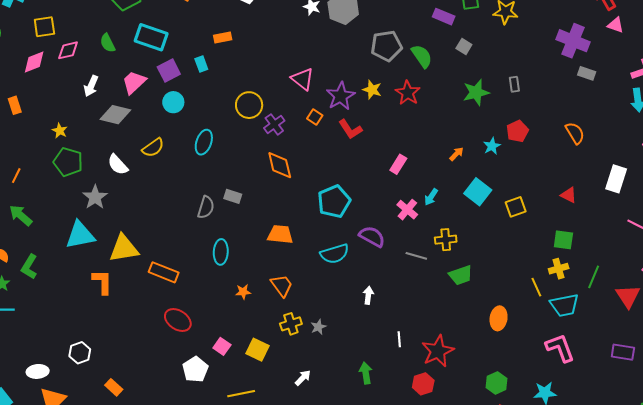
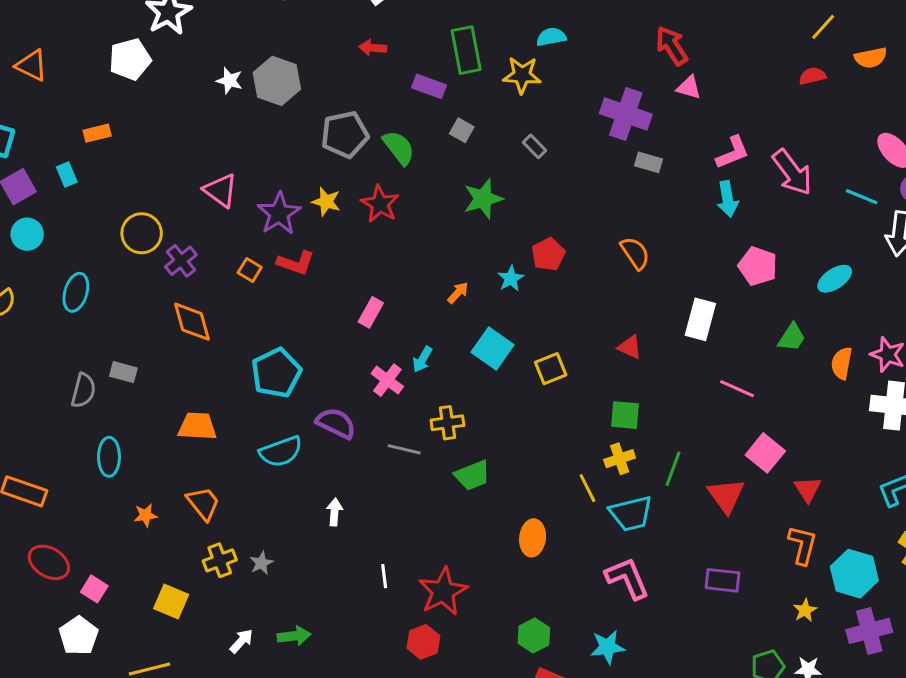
gray rectangle: (514, 84) -> (535, 146), moved, turned -35
orange square: (315, 117) -> (250, 270), moved
red L-shape: (350, 129) -> (296, 263), turned -35
pink square: (222, 346) -> (94, 589), moved
green arrow: (366, 373) -> (294, 636), moved, turned 95

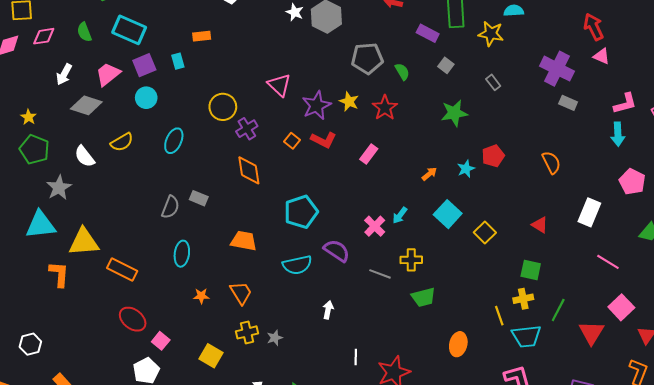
green semicircle: (399, 148) -> (402, 72), size x0.7
pink rectangle: (371, 312) -> (369, 154), moved
yellow square: (551, 369) -> (485, 232), turned -30

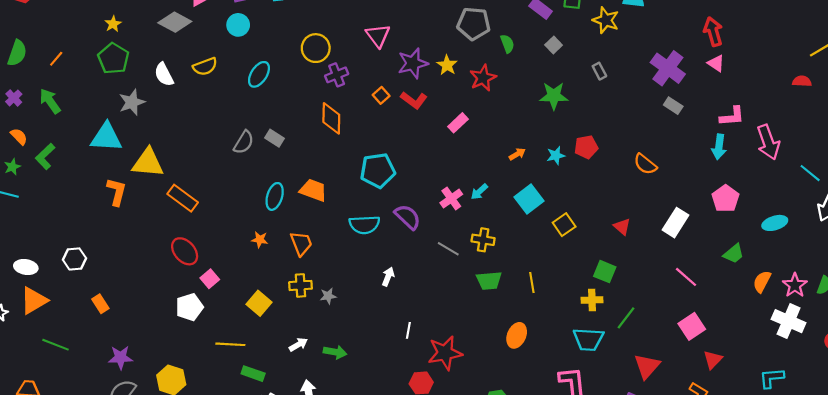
orange semicircle: (551, 162) -> (645, 164), turned 145
cyan ellipse: (182, 254) -> (275, 196), moved
yellow line: (499, 316) -> (532, 283), moved
red triangle: (591, 333) -> (647, 366), moved

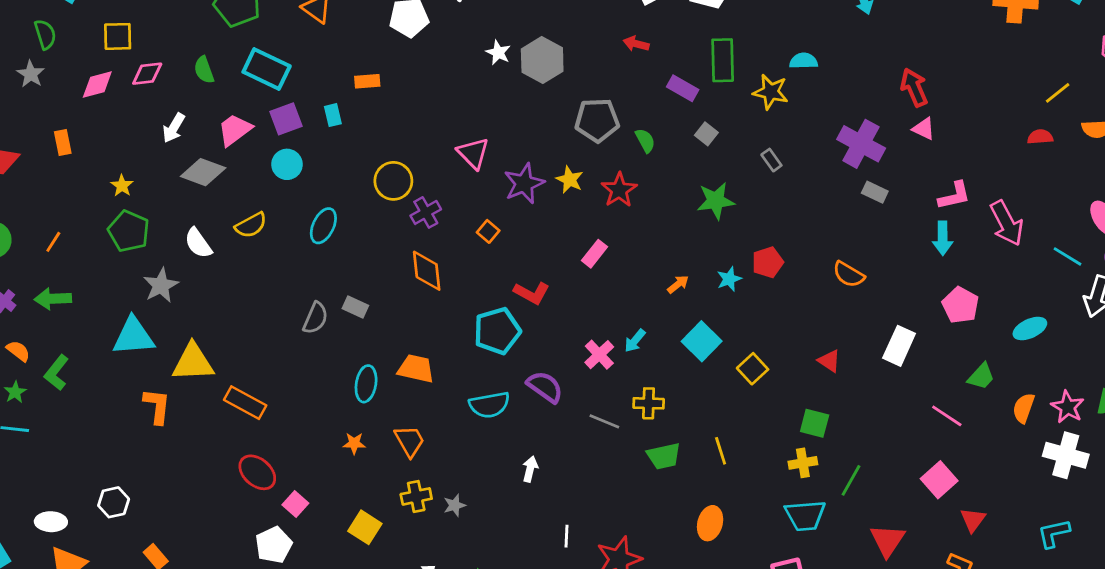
red L-shape: (414, 100) -> (532, 293), moved
green arrow: (50, 101) -> (53, 299), turned -50
pink line: (686, 277) -> (947, 416), moved

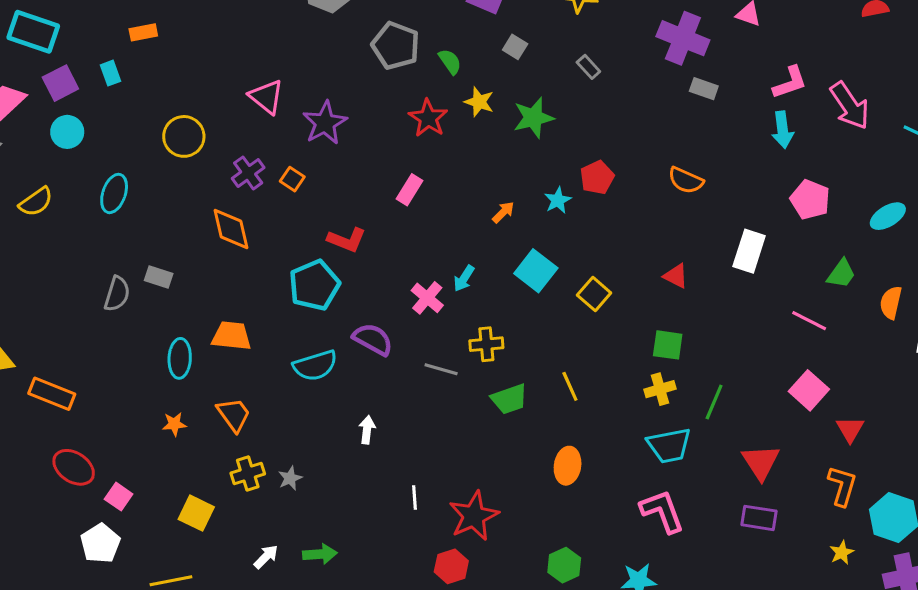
gray pentagon: (597, 120) -> (396, 46), turned 30
yellow star: (570, 180) -> (479, 102), moved
purple cross: (426, 212) -> (248, 173), moved

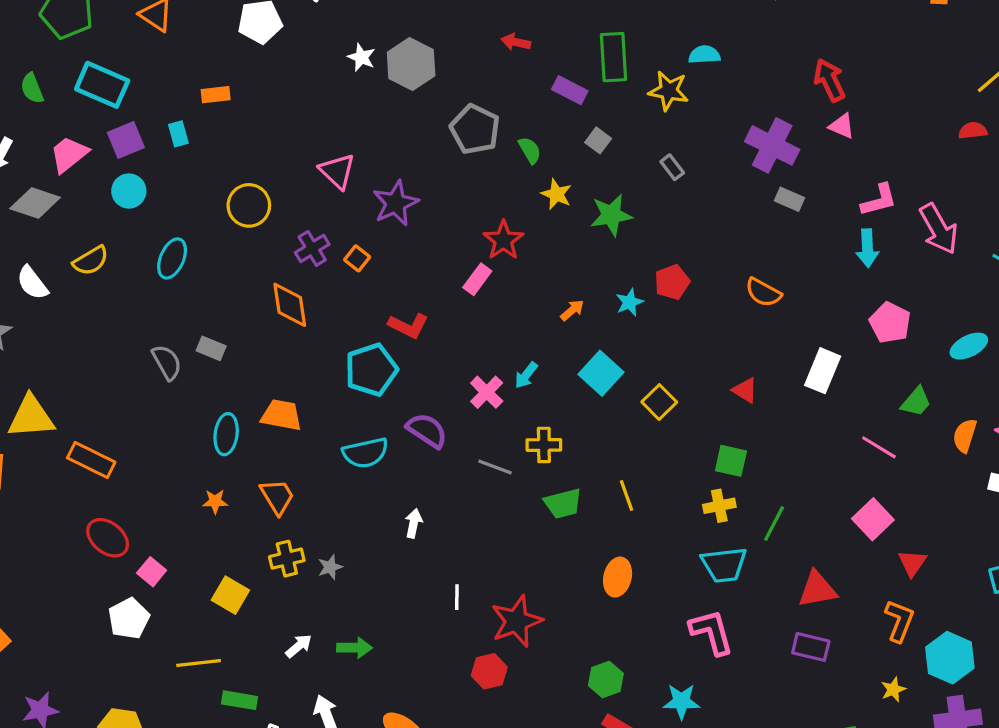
red star: (428, 118) -> (503, 240), moved
gray semicircle: (117, 294) -> (167, 362), turned -51
red triangle: (761, 462) -> (817, 589), turned 48

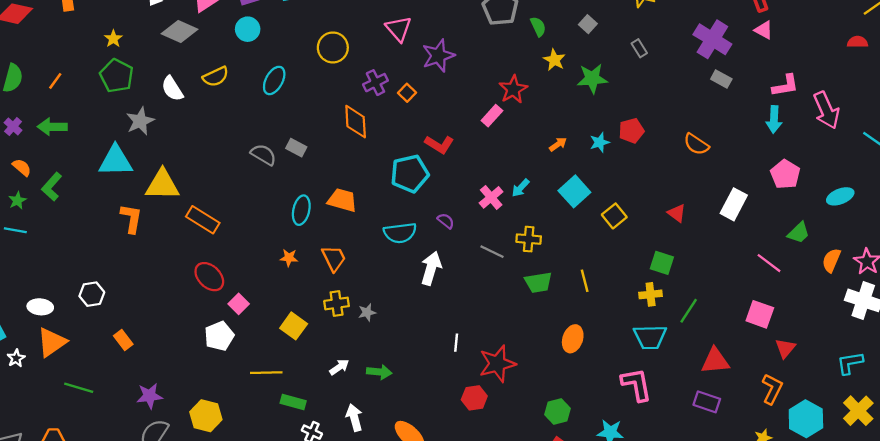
gray semicircle: (167, 362) -> (263, 155), turned -35
purple semicircle: (427, 430) -> (446, 221), size x0.6
pink square: (873, 519) -> (760, 314), turned -32
white arrow: (414, 523) -> (431, 268), moved, size x1.6

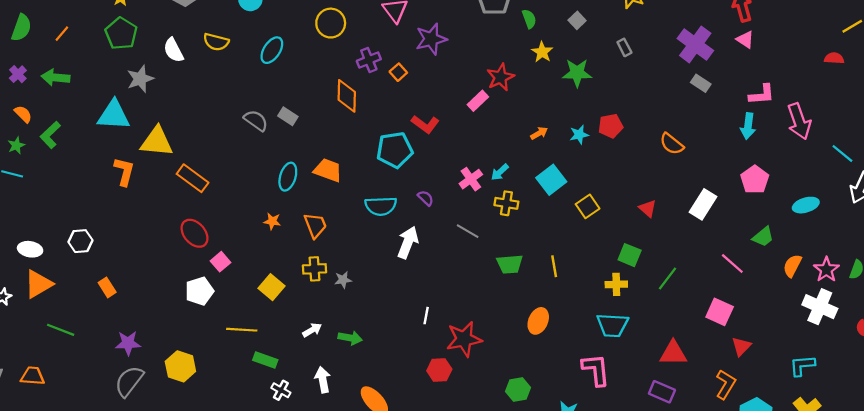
yellow semicircle: (216, 77) -> (216, 42), turned 35
yellow cross: (529, 239) -> (506, 203), moved
green line: (689, 311) -> (667, 279), moved

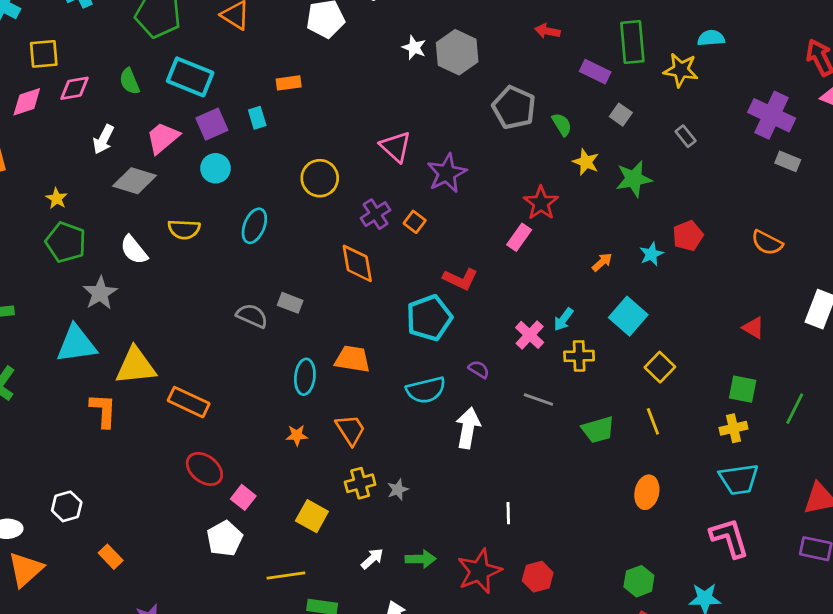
yellow square: (588, 206) -> (660, 367), moved
red star: (464, 339) -> (479, 571), moved

